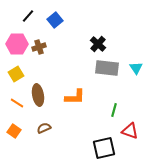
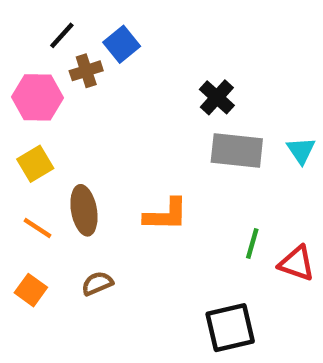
brown cross: (39, 47) -> (86, 71), moved
red triangle: (130, 131) -> (297, 263), moved

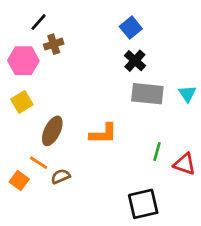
blue square: (122, 44) -> (131, 28), moved
brown ellipse: (84, 210) -> (52, 131), turned 36
orange line: (37, 228) -> (38, 163), moved

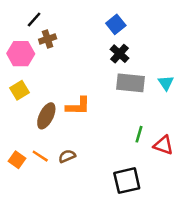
orange L-shape: (103, 134) -> (78, 106), moved
orange line: (38, 163) -> (40, 156), moved
brown semicircle: (61, 176) -> (67, 156), moved

